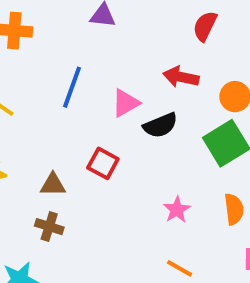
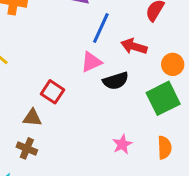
blue line: (72, 87) -> (101, 28), moved
red square: (103, 163) -> (52, 92), moved

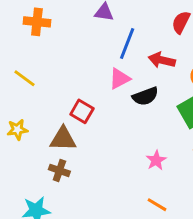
brown triangle: (32, 118) -> (63, 139), size x1.4

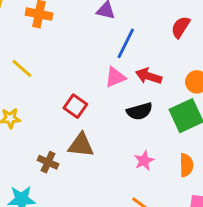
red arrow: (162, 60) -> (149, 76), moved
black semicircle: (145, 96) -> (140, 111), moved
brown triangle: (63, 139) -> (81, 145), moved

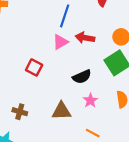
black semicircle: (140, 111) -> (82, 77), moved
brown triangle: (81, 145) -> (61, 111), moved

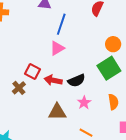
red arrow: (85, 38) -> (53, 80), moved
brown cross: (20, 112) -> (19, 88), moved, turned 32

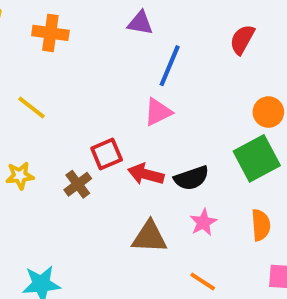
red square: (32, 71) -> (107, 154), turned 35

